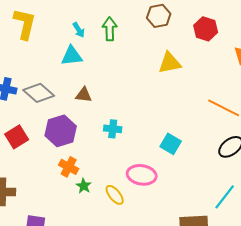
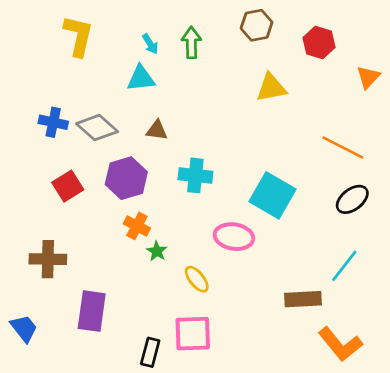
cyan cross: (113, 129) -> (195, 175), size x1.4
cyan square: (171, 144) -> (272, 195), size x1.6
yellow ellipse: (115, 195) -> (197, 279), moved

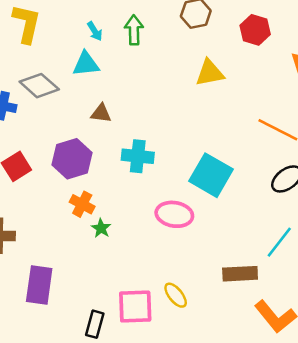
gray diamond: (97, 128) -> (39, 86), moved
yellow ellipse: (197, 279) -> (176, 295), moved

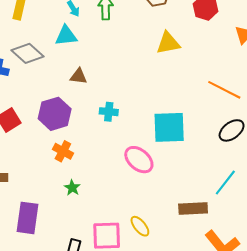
cyan cross: (138, 156) -> (109, 112), size x0.7
cyan square: (211, 175) -> (169, 127), turned -32
pink ellipse: (174, 214) -> (139, 160), turned 32
green star: (101, 228) -> (72, 188), moved

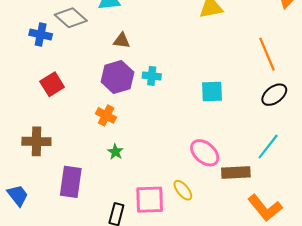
orange line: (224, 90) -> (267, 54), turned 40
purple hexagon: (55, 114) -> (117, 77), moved
cyan square: (169, 127) -> (212, 92), size x0.7
pink ellipse: (139, 160) -> (205, 153), moved

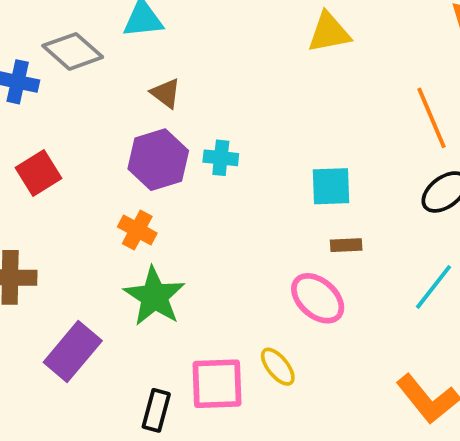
brown triangle: (122, 41) -> (166, 93), turned 30
green star: (115, 152) -> (154, 296), size x2.0
brown rectangle: (236, 173) -> (346, 245), moved, size x0.6
purple rectangle: (71, 182) -> (73, 351), turned 32

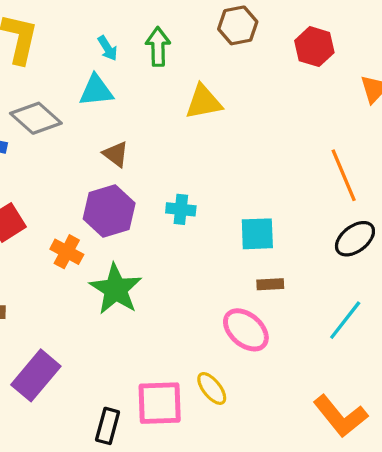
yellow triangle: (329, 32) -> (204, 102), moved
cyan cross: (221, 158) -> (181, 209), moved
orange cross: (137, 230) -> (67, 252), moved
green star: (154, 296) -> (116, 289), moved

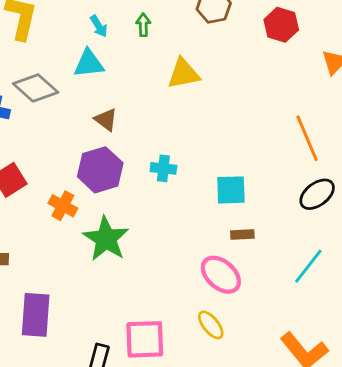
green arrow: (158, 47) -> (143, 25), size x0.7
purple rectangle: (36, 375) -> (36, 315), turned -36
yellow ellipse: (212, 388) -> (211, 325), moved

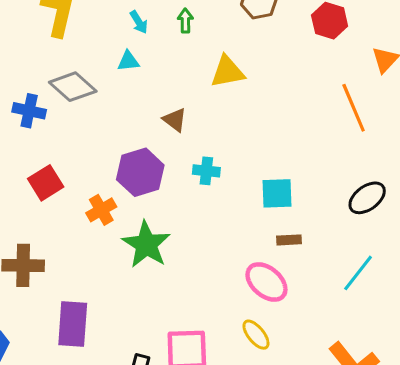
cyan triangle: (89, 64) -> (128, 61), size x0.7
brown triangle: (106, 120) -> (175, 120), moved
orange line: (307, 138) -> (354, 108), moved
orange cross: (63, 206) -> (101, 210), turned 32

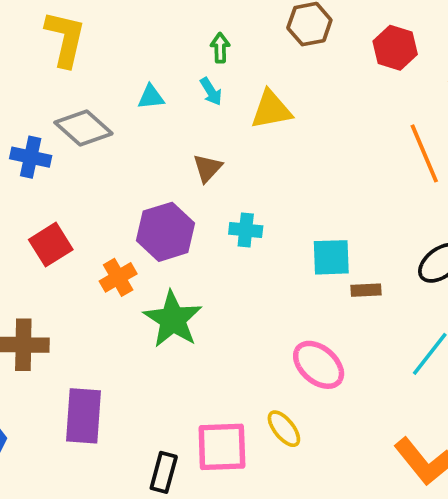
cyan arrow: (139, 22) -> (211, 91), moved
brown triangle: (175, 120) -> (207, 168), turned 36
brown rectangle: (289, 240) -> (366, 290), moved
yellow ellipse: (256, 335) -> (284, 429), moved

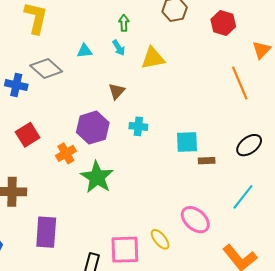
pink ellipse: (319, 365) -> (195, 220), moved

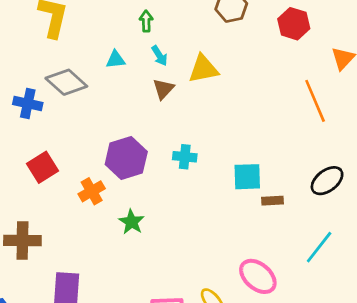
green arrow: (124, 23) -> (146, 21), moved
brown triangle: (117, 91) -> (163, 89), moved
green star: (97, 177) -> (132, 222), size x0.6

